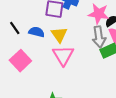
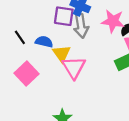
yellow triangle: (59, 35) -> (62, 54), moved
gray arrow: (99, 37) -> (81, 26), moved

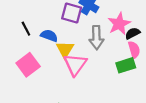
pink star: (113, 21) -> (119, 24), turned 30
gray arrow: (81, 26) -> (96, 38), moved

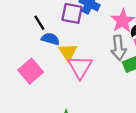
black line: (26, 29) -> (39, 23), moved
gray arrow: (96, 38) -> (119, 48), moved

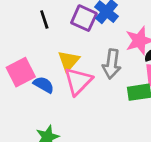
blue semicircle: (50, 39) -> (44, 85), moved
gray arrow: (119, 48) -> (112, 64), moved

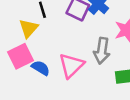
yellow triangle: (69, 61) -> (29, 28), moved

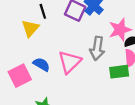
pink square: (20, 56) -> (20, 76), moved

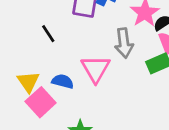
black line: (43, 11) -> (48, 34), moved
yellow triangle: (30, 28) -> (28, 82), moved

